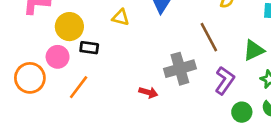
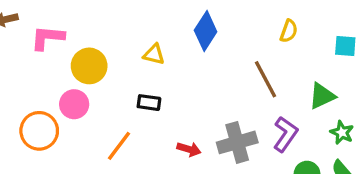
black rectangle: (89, 48) -> (149, 103), moved
gray cross: (180, 69) -> (237, 142), moved
orange line: (79, 87) -> (119, 146), moved

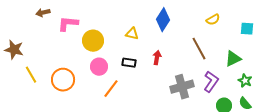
yellow semicircle: (289, 31) -> (213, 20), turned 40
pink circle: (74, 104) -> (99, 67), moved
red arrow: (189, 149) -> (157, 58), moved, turned -96

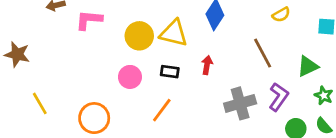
yellow triangle: (132, 34) -> (174, 33), size x1.6
yellow circle: (93, 41) -> (139, 36), moved
yellow line: (31, 75) -> (40, 103), moved
orange circle: (63, 80) -> (94, 118), moved
orange line: (111, 89) -> (162, 110), moved

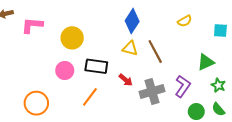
yellow triangle: (174, 33) -> (130, 48), moved, size x0.7
brown line: (263, 53) -> (155, 52), moved
red arrow: (207, 65) -> (126, 80), moved, turned 120
black rectangle: (170, 72) -> (96, 66), size x1.5

